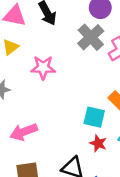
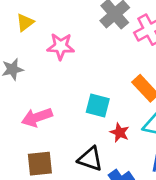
cyan square: (94, 117) -> (98, 105), moved

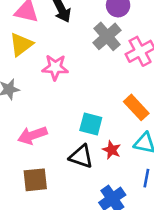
yellow triangle: (25, 22) -> (21, 44), size x1.4
black triangle: (90, 159) -> (81, 156), moved

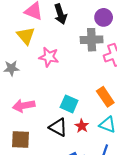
gray cross: (107, 36) -> (92, 40), turned 30
yellow triangle: (21, 44) -> (26, 36), turned -42

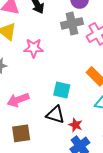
red star: (82, 126) -> (75, 125), moved

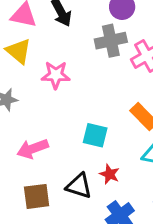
black triangle: (55, 115) -> (79, 186), moved
red star: (75, 125) -> (110, 174), moved

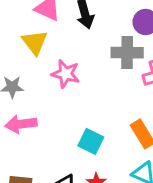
pink arrow: (33, 149) -> (21, 124), moved

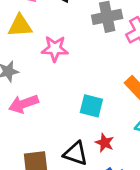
yellow triangle: (35, 42) -> (20, 26), turned -44

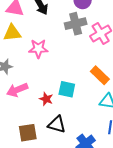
red star: (105, 143) -> (46, 99), moved

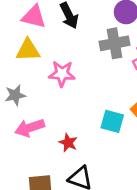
cyan square: (67, 89) -> (112, 121), moved

